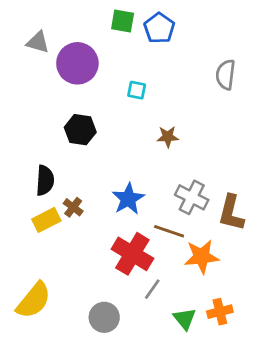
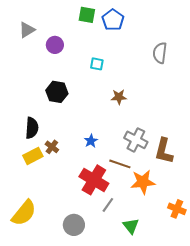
gray triangle: (38, 42) -> (27, 30), turned -48
purple circle: (77, 63) -> (55, 45), size x0.6
blue star: (128, 199) -> (91, 141), size x0.6
orange cross: (220, 312) -> (177, 209), moved, turned 36

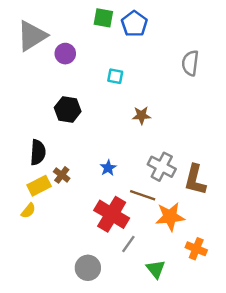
gray triangle: (27, 30) -> (32, 36), size x1.6
orange cross: (177, 209) -> (196, 249), moved
yellow semicircle: (24, 213) -> (28, 211), moved, size x0.5

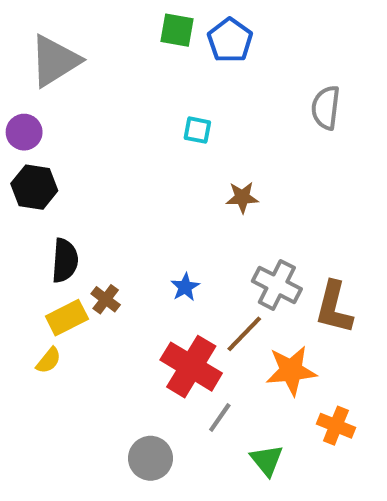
purple circle: (65, 54) -> (24, 132), moved
black hexagon: (68, 110) -> (34, 187), moved
brown line: (143, 195) -> (244, 334), turned -65

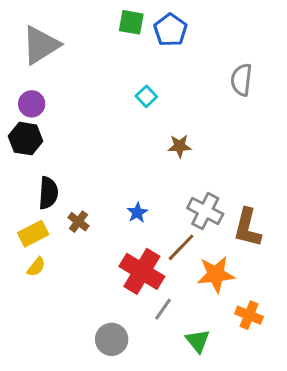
cyan square: (197, 130) -> (146, 96), turned 35
purple circle: (24, 132) -> (32, 104), moved
yellow rectangle: (67, 318) -> (33, 234), moved

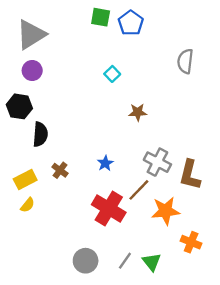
purple circle: (32, 104) -> (32, 71), moved
black semicircle: (48, 193) -> (40, 134), moved
gray line: (163, 309) -> (125, 261), moved

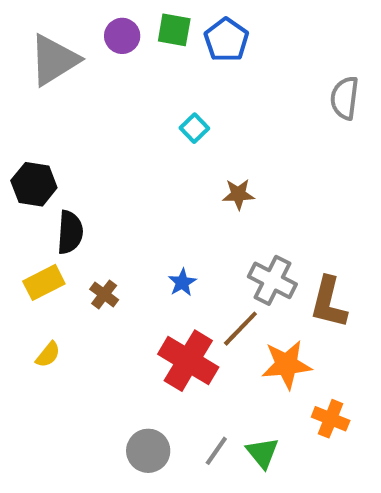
gray semicircle: (185, 61) -> (345, 98), moved
purple circle: (32, 71) -> (122, 36), moved
yellow rectangle: (25, 180) -> (44, 282), moved

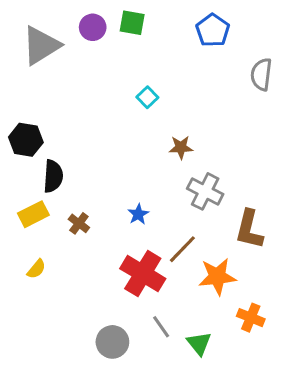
blue pentagon: (226, 40) -> (213, 30), moved
gray cross: (272, 280) -> (205, 191), moved
gray line: (216, 451) -> (161, 327), moved, turned -70

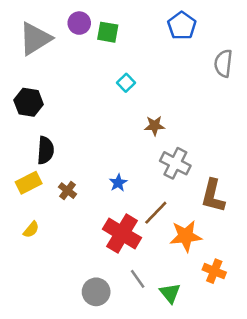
green square: (132, 23) -> (108, 32), moved
black hexagon: (26, 140) -> (29, 102), moved

